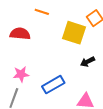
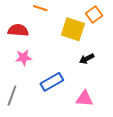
pink star: (21, 74) -> (23, 58), moved

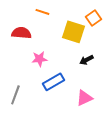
pink star: (23, 58) -> (39, 59), moved
pink triangle: (85, 99) -> (84, 98), turned -30

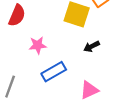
red semicircle: (21, 33) -> (17, 15), turned 108

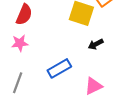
pink star: (38, 45) -> (20, 43), moved

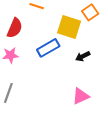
blue rectangle: (59, 68) -> (48, 48), moved

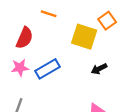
blue rectangle: (48, 48) -> (47, 69), moved

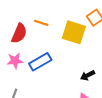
orange line: (49, 14) -> (41, 23), moved
black arrow: (99, 69) -> (88, 75), moved

